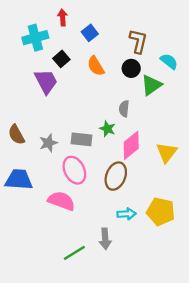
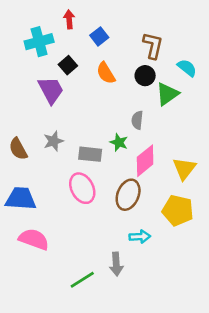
gray star: (48, 143) -> (53, 141), moved
pink semicircle: (61, 201) -> (34, 239), moved
yellow pentagon: (161, 212) -> (178, 210), moved

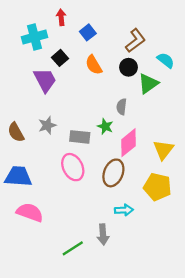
brown L-shape: (153, 46) -> (135, 41), turned 40

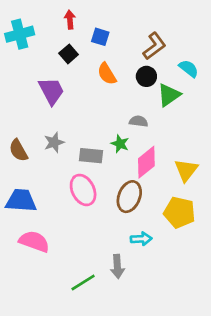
blue square: (88, 32) -> (100, 37), turned -35
cyan cross: (34, 37) -> (20, 34), moved
black square: (60, 58) -> (69, 54), moved
gray semicircle: (122, 107) -> (139, 121), turned 91

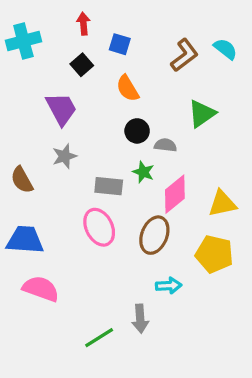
cyan semicircle: (189, 68) -> (225, 49), moved
black circle: (146, 76) -> (137, 131), moved
gray star: (54, 142) -> (64, 156), moved
yellow triangle: (186, 170) -> (222, 204), turned 40

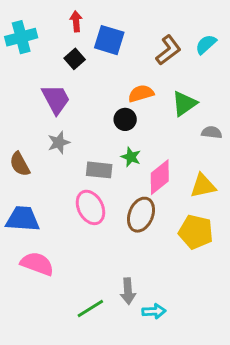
blue square: (120, 44) -> (109, 40), size x1.5
cyan semicircle: (225, 49) -> (206, 44), turned -80
orange semicircle: (128, 88) -> (141, 93), moved, turned 105
gray semicircle: (165, 145) -> (212, 132), moved
cyan arrow: (169, 286) -> (154, 311), moved

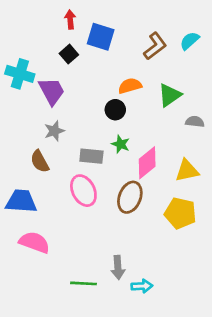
cyan cross: (21, 37) -> (20, 74), moved, turned 32
brown semicircle: (20, 164) -> (40, 161), moved
green line: (90, 308) -> (83, 283), turned 35

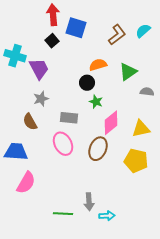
red arrow: (70, 20) -> (53, 15), size x1.5
green star: (121, 144) -> (96, 102), moved
pink semicircle: (34, 242) -> (26, 183), turned 100

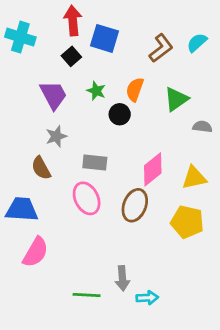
cyan cross: (15, 56) -> (20, 37), moved
orange semicircle: (98, 65) -> (135, 89), turned -54
green star: (96, 102) -> (96, 91), moved

